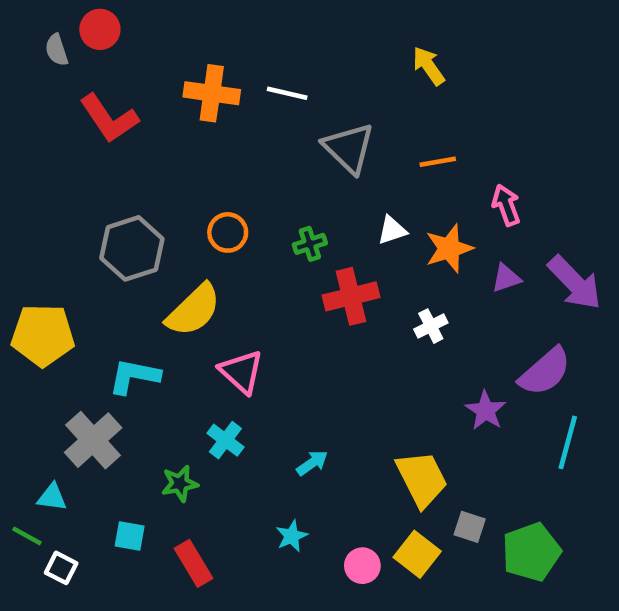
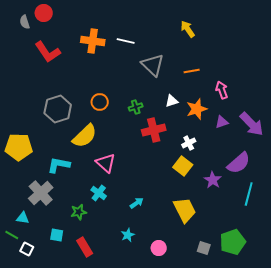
gray square: (470, 527) -> (204, 248), moved
yellow square: (417, 554) -> (183, 166), moved

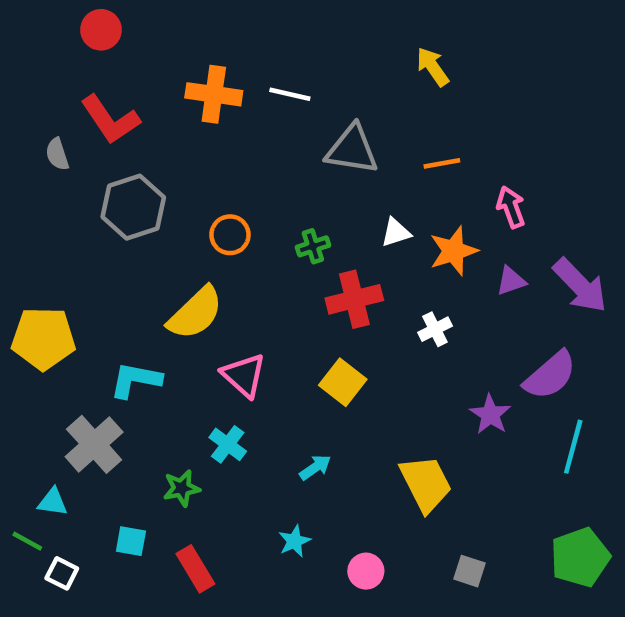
gray semicircle: (25, 22) -> (57, 154), moved
gray triangle: (153, 65) -> (352, 150), turned -35
gray hexagon: (58, 109) -> (133, 207), moved
yellow square: (183, 166) -> (343, 382), moved
green pentagon: (233, 242) -> (580, 557), moved

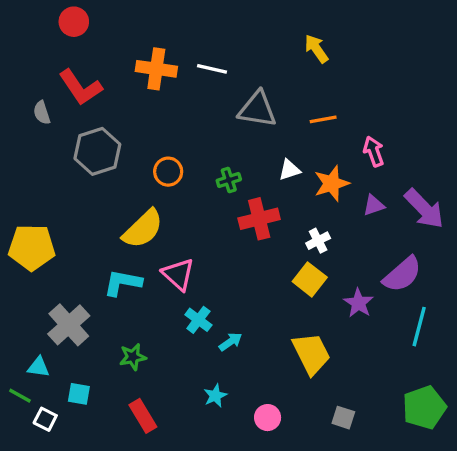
cyan L-shape: (136, 380) -> (123, 283), moved
yellow square: (343, 382) -> (310, 279), moved
cyan cross: (228, 444) -> (198, 320), moved
cyan square: (131, 541) -> (79, 394), moved

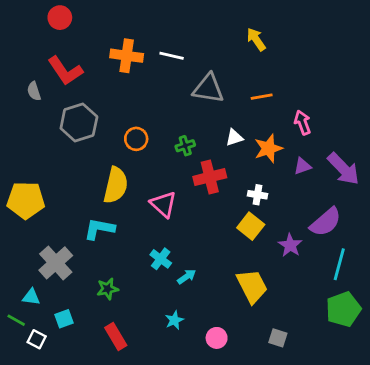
yellow semicircle: (143, 229) -> (116, 185), turned -33
white cross: (318, 241) -> (257, 195), turned 36
pink triangle: (178, 274) -> (163, 204), moved
cyan square: (79, 394) -> (64, 319), turned -30
green pentagon: (424, 407) -> (343, 309), moved

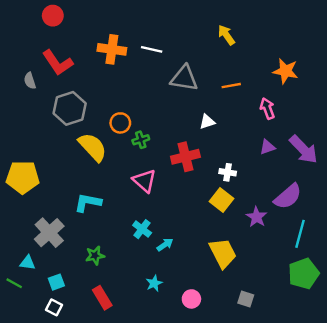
green cross: (185, 146) -> (141, 140), moved
orange star: (268, 148) -> (285, 71), moved, turned 30
yellow semicircle: (116, 185) -> (93, 147), moved, turned -56
white square: (37, 339) -> (54, 307), moved

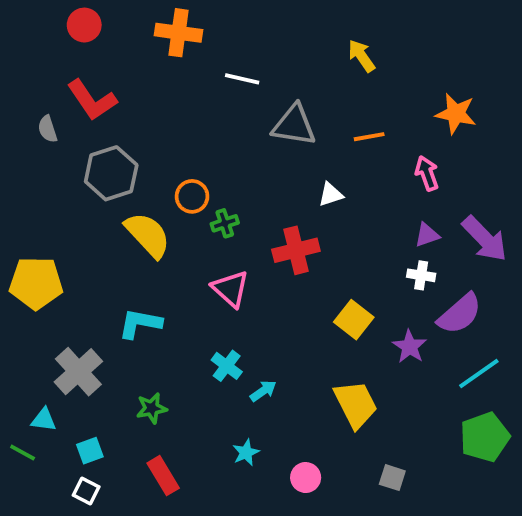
orange cross: (112, 49) -> (179, 33), moved
white cross: (228, 172) -> (421, 275), moved
cyan line: (300, 234) -> (479, 374), turned 40

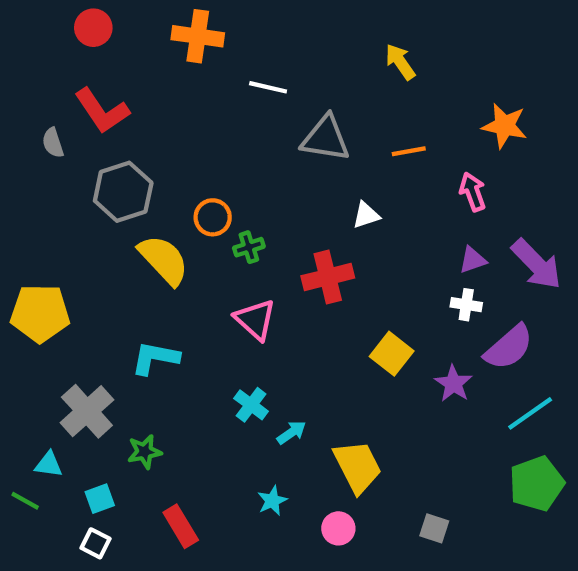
yellow trapezoid: (356, 404) -> (358, 467), moved
green star: (152, 408) -> (144, 452), moved

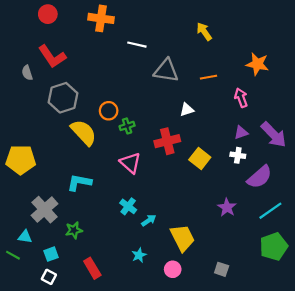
yellow square: (392, 354) -> (200, 159), moved
purple star: (453, 384) -> (227, 207), moved

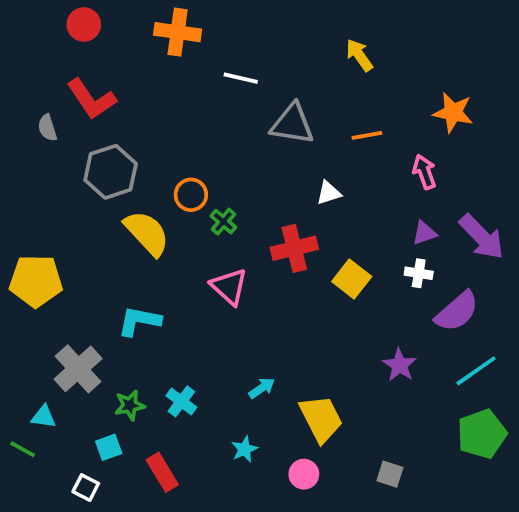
green cross: (127, 126) -> (223, 222), turned -32
cyan cross: (128, 206) -> (181, 401), moved
cyan square: (51, 254) -> (109, 447), moved

